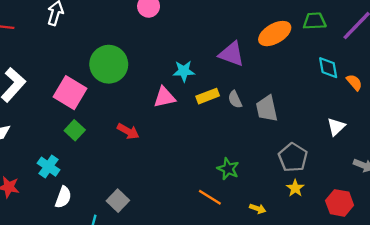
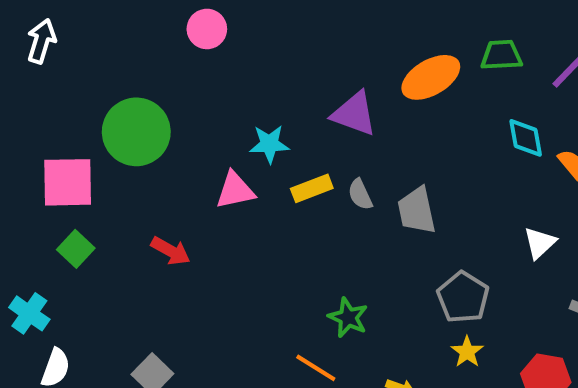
pink square: (70, 93) -> (68, 182), turned -32

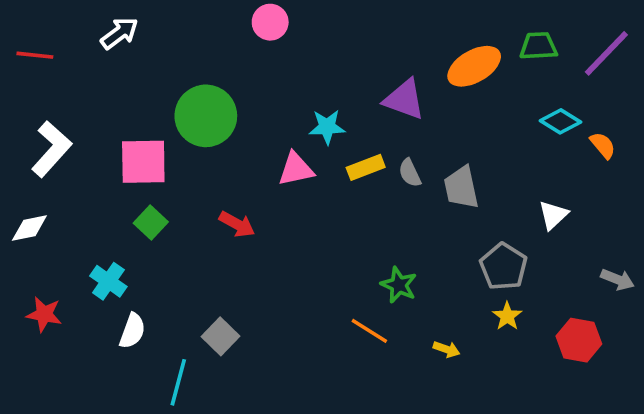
white arrow: (41, 41) -> (119, 33), turned 36
cyan diamond: (526, 138) -> (560, 121), turned -48
white triangle: (540, 243) -> (553, 215), moved

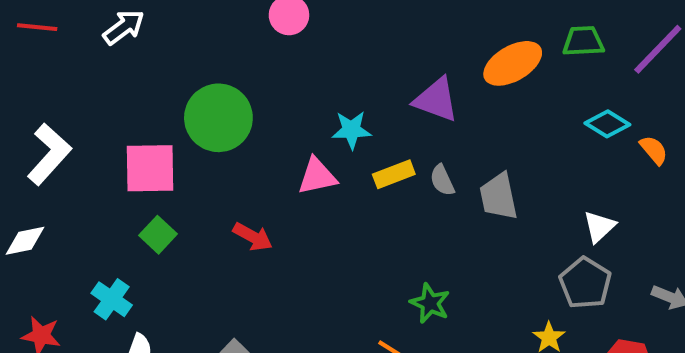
red line: (35, 55) -> (37, 27), moved
gray pentagon: (504, 267) -> (585, 283), moved

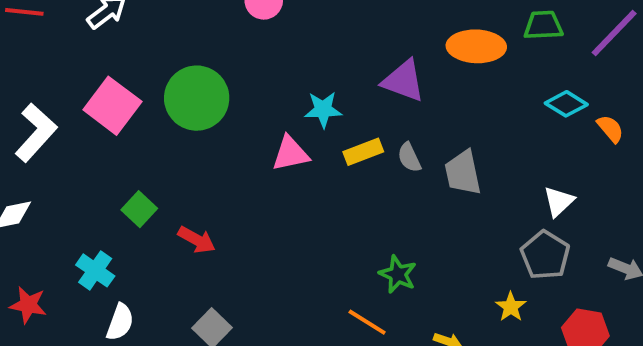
orange ellipse: (513, 63) -> (476, 46), turned 32
pink square: (150, 168) -> (112, 106), moved, turned 38
red arrow: (253, 237) -> (197, 240), moved

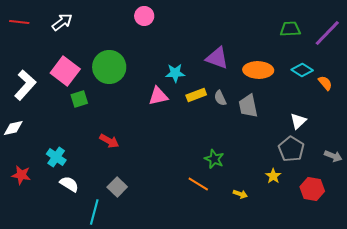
orange ellipse: (476, 46) -> (258, 70), moved
green square: (139, 209) -> (79, 99), moved, turned 30
white semicircle: (120, 322) -> (69, 184), turned -78

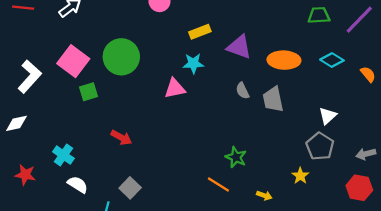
orange semicircle: (325, 83) -> (368, 74), moved
yellow rectangle: (196, 95) -> (200, 32), moved
gray arrow: (333, 156) -> (366, 154), turned 144
red hexagon: (312, 189) -> (359, 188), moved

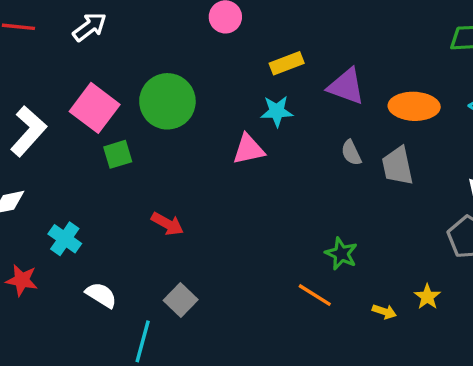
cyan cross: (63, 155) -> (65, 239), moved
yellow star: (300, 176) -> (427, 297), moved

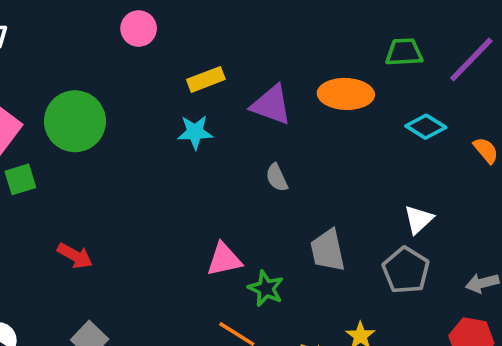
orange ellipse: (414, 106) -> (346, 94), moved
pink triangle: (249, 149) -> (224, 259), moved
gray trapezoid: (398, 166) -> (328, 250), moved

